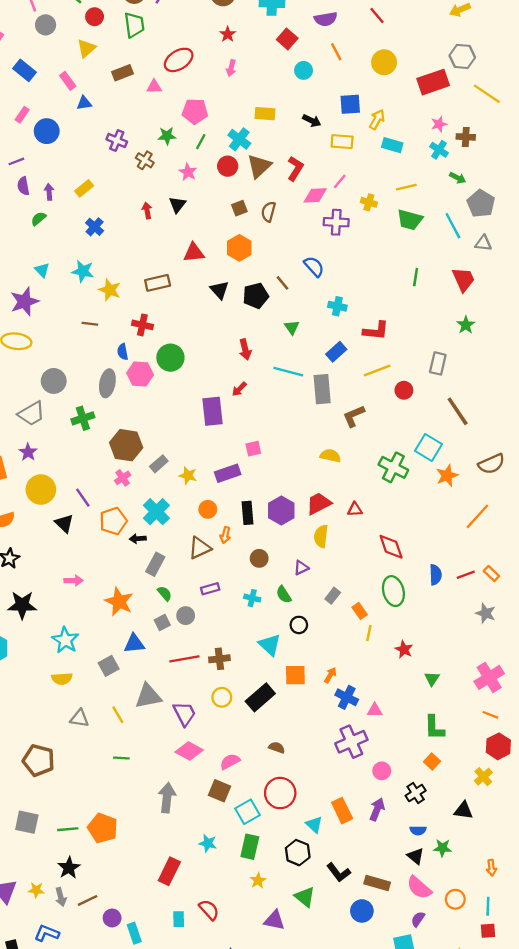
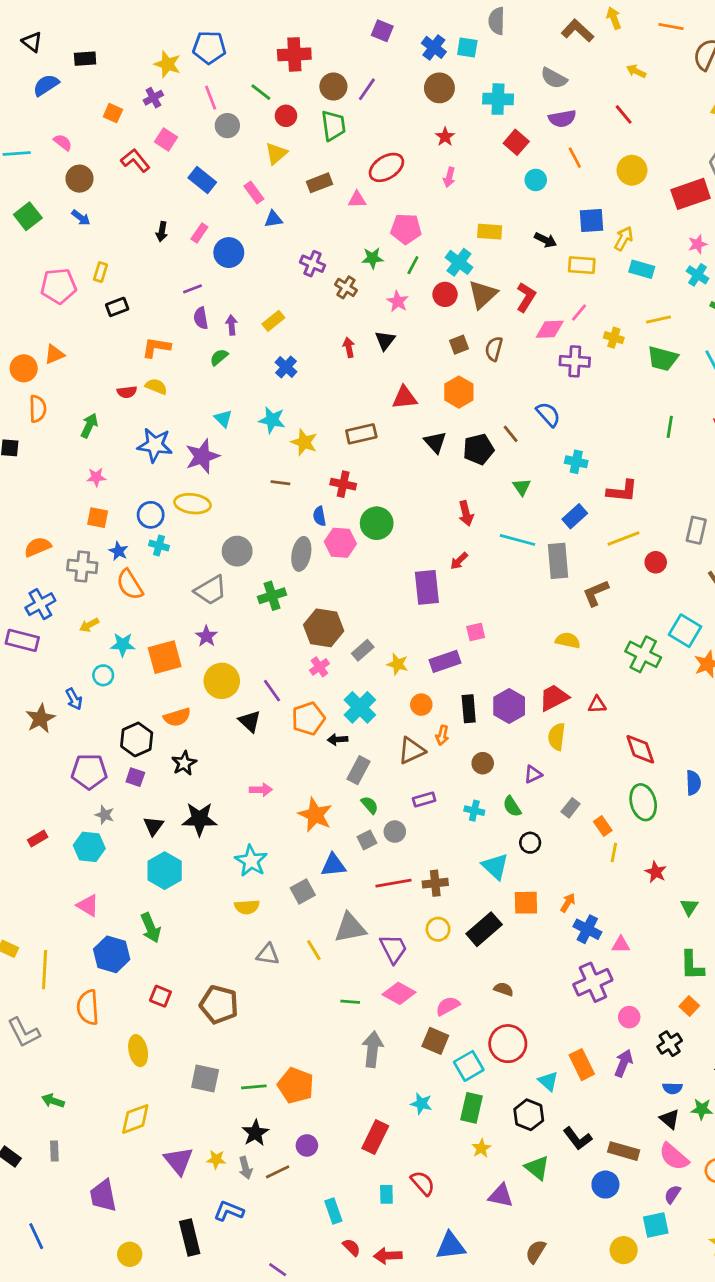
green line: (121, 758) -> (350, 1002), moved
purple circle: (112, 918) -> (307, 1145), moved

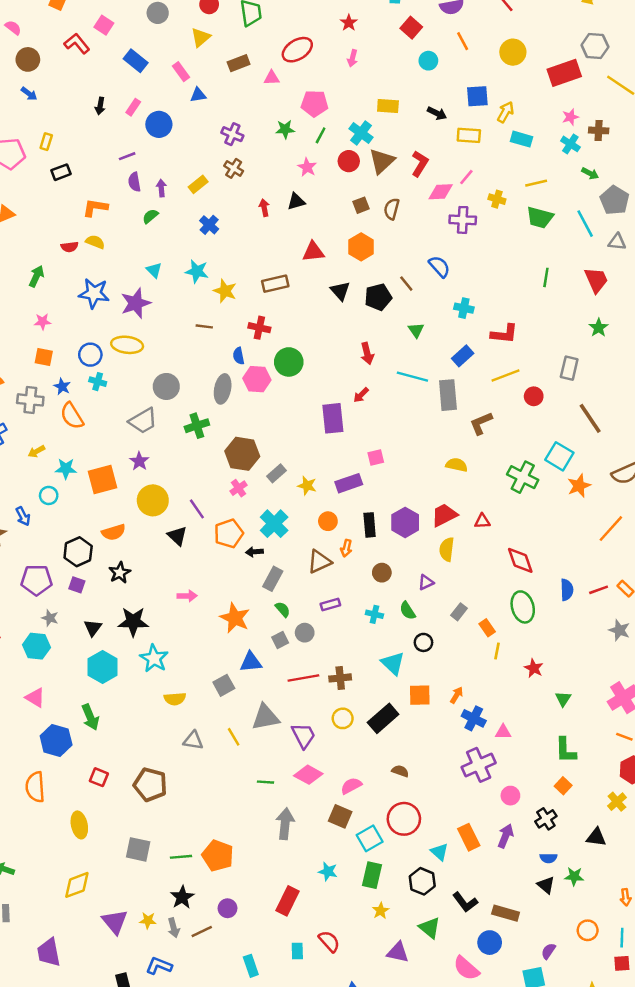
brown cross: (346, 287) -> (234, 168), moved
black triangle: (385, 340) -> (296, 202), turned 36
cyan star: (251, 861) -> (154, 658), moved
pink semicircle: (674, 1157) -> (466, 968), moved

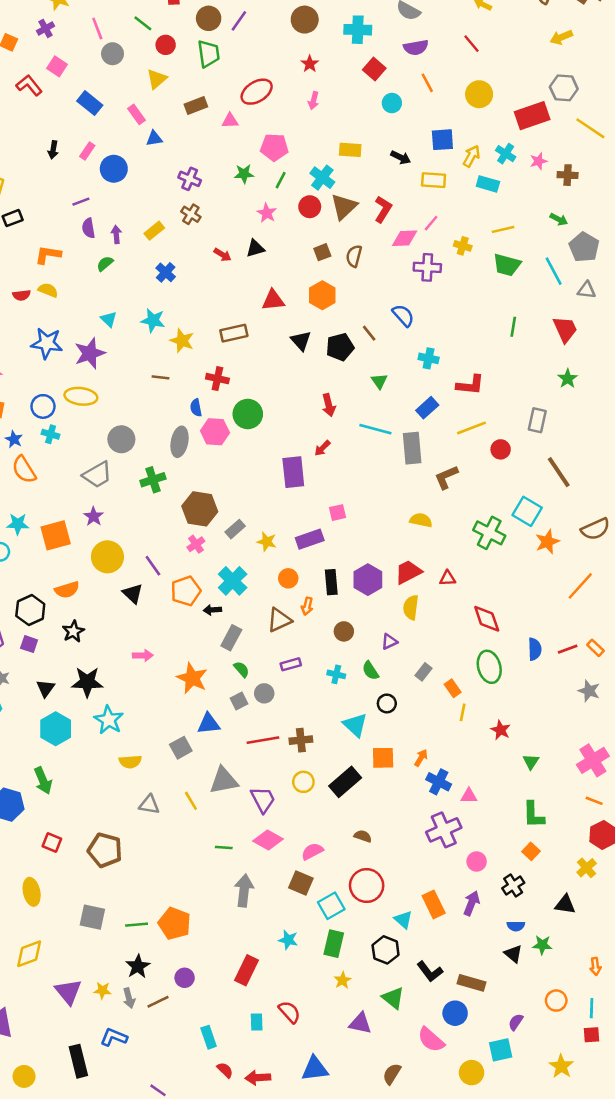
cyan cross: (570, 144) -> (506, 154), moved
red arrow: (264, 208) -> (222, 255), turned 133

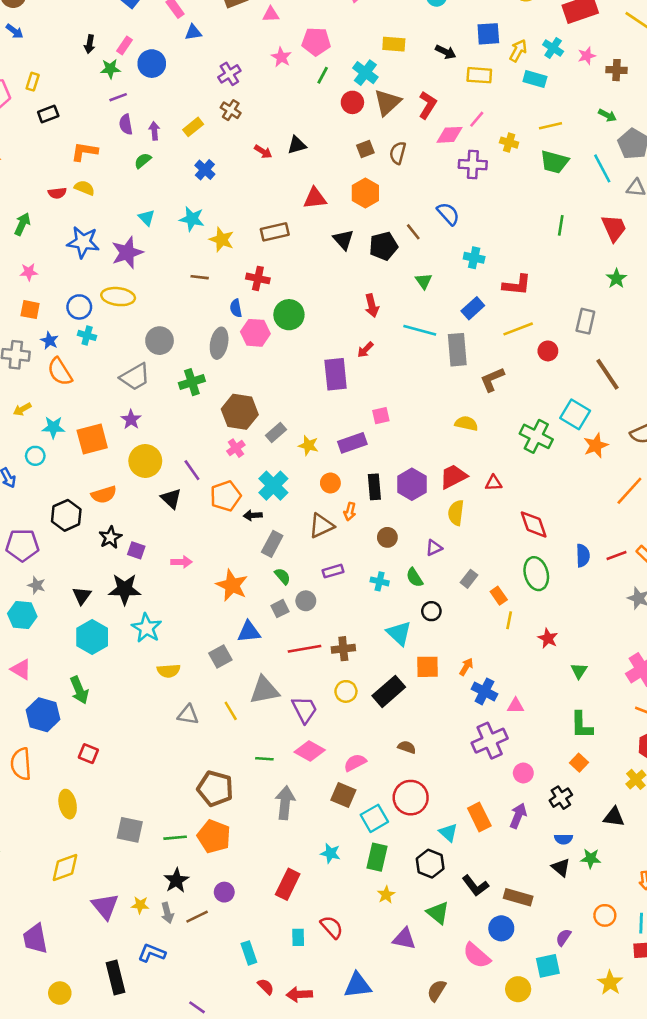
green star: (244, 174) -> (110, 69), moved
purple cross: (190, 179) -> (229, 74), turned 35
pink star: (267, 213) -> (281, 57), moved
purple square: (29, 644) -> (136, 550), moved
brown pentagon: (105, 850) -> (215, 789), moved

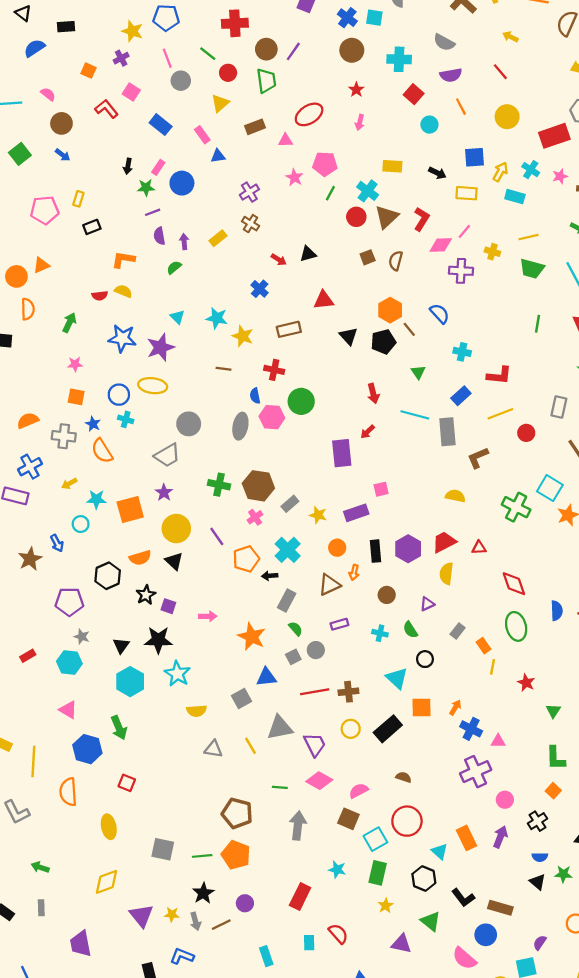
blue cross: (205, 170) -> (260, 289), moved
orange hexagon: (365, 193) -> (390, 310), moved
green cross: (192, 382) -> (219, 485), moved, turned 30
black triangle: (171, 499) -> (174, 561), moved

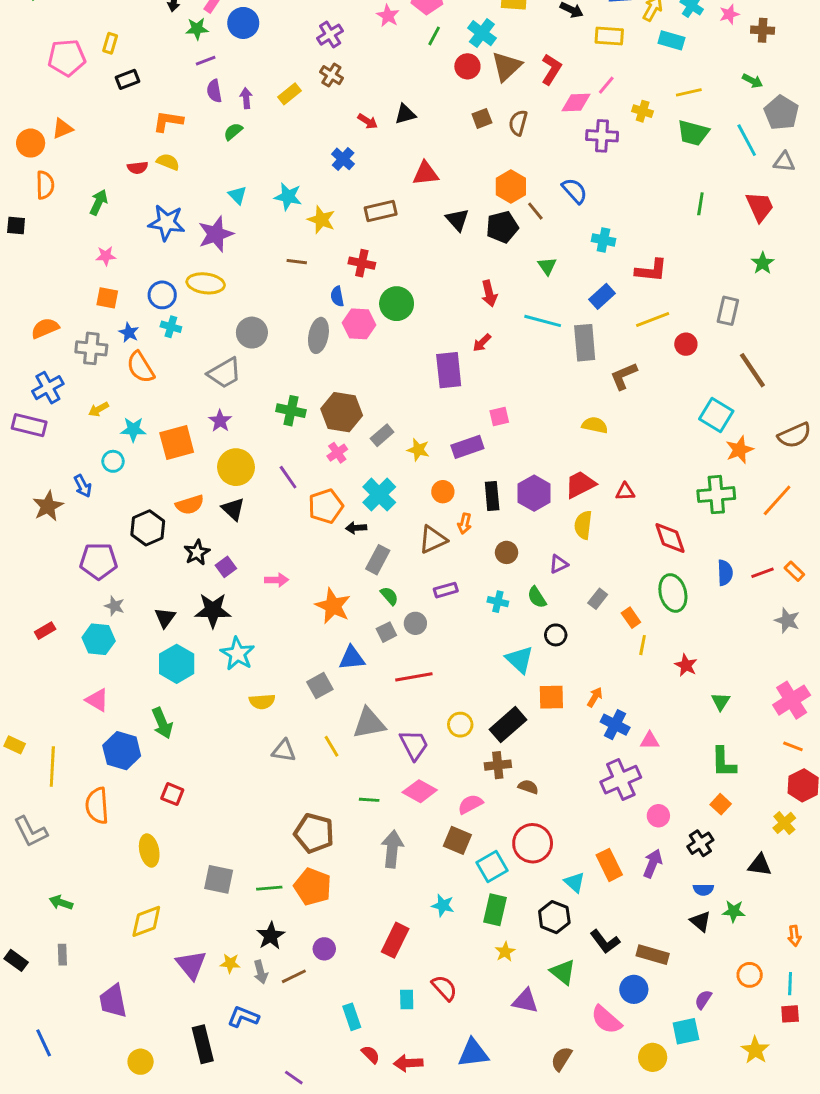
green cross: (516, 507) -> (716, 495), moved, turned -32
purple square: (168, 606) -> (226, 567), turned 35
brown cross: (348, 692) -> (498, 765), moved

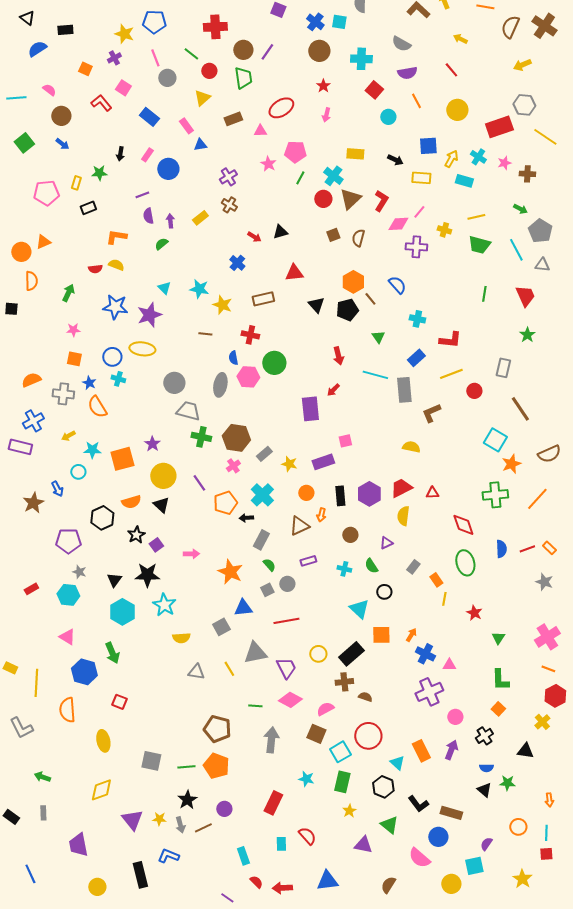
green star: (197, 29) -> (99, 173), moved
gray trapezoid: (224, 373) -> (188, 411), moved, turned -135
purple line: (294, 1078) -> (227, 898), moved

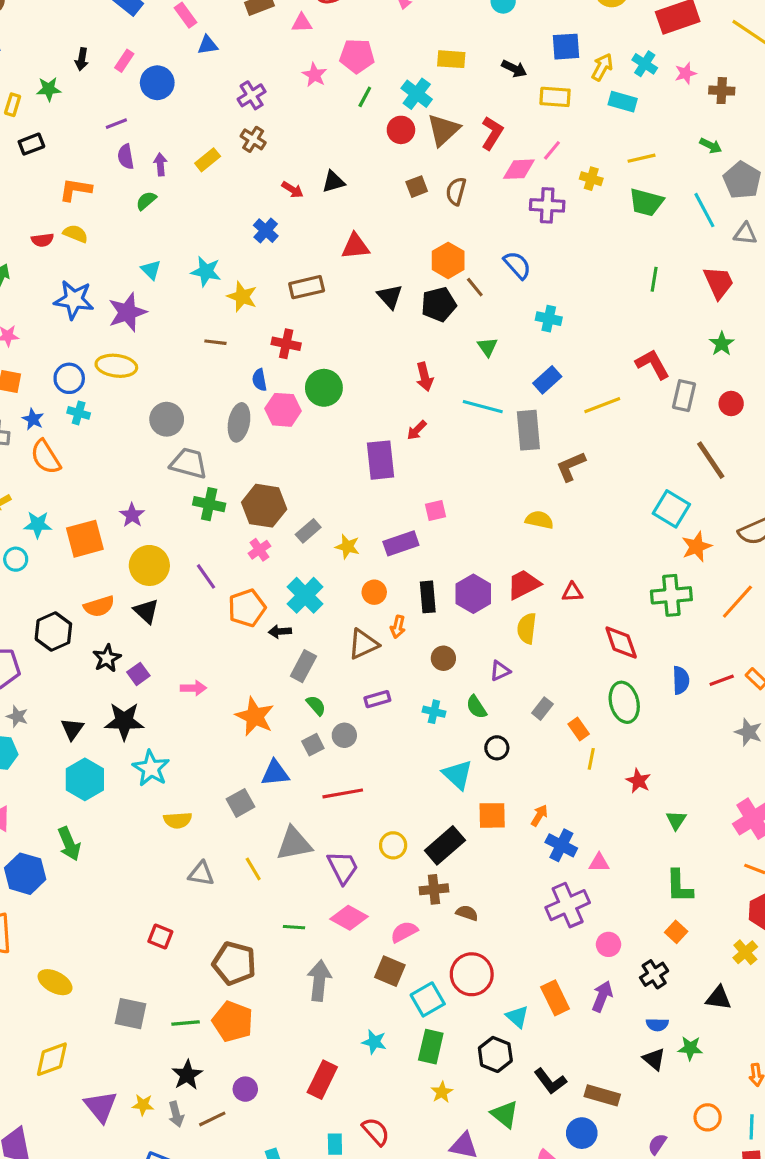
red L-shape: (450, 340) -> (653, 364), moved, turned -125
red circle: (474, 391) -> (731, 404), moved
red square: (119, 702) -> (160, 937), moved
yellow ellipse: (103, 741) -> (55, 982), turned -50

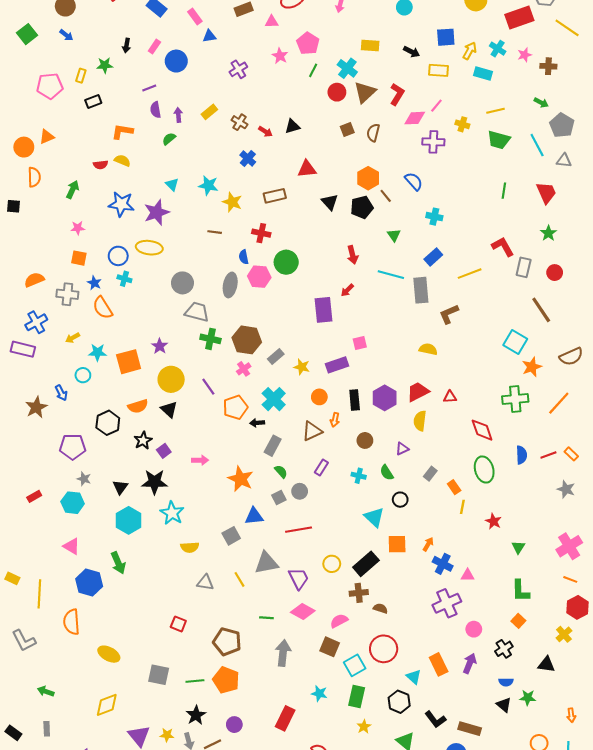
pink pentagon: (357, 56) -> (308, 43), turned 30
brown cross: (253, 139) -> (239, 122), moved
purple rectangle: (377, 699) -> (321, 467), turned -42

